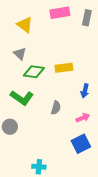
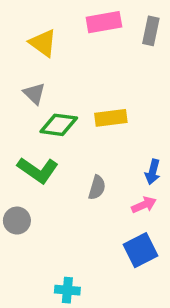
blue arrow: (85, 91) -> (153, 172), moved

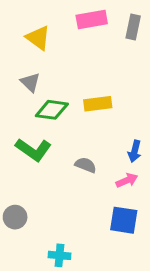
gray semicircle: (97, 187) -> (86, 165), turned -85
gray circle: (17, 221) -> (15, 217), moved
blue square: (140, 250) -> (124, 220), turned 36

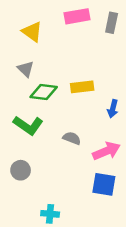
blue arrow: (135, 151) -> (113, 109), moved
pink arrow: (127, 180) -> (106, 151), size x1.5
gray circle: (15, 217) -> (21, 170), moved

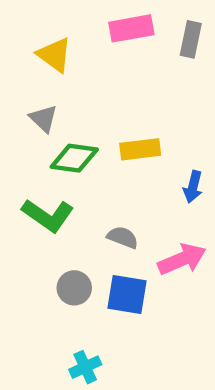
gray circle: (21, 170) -> (74, 288), moved
blue square: (104, 184) -> (127, 294), moved
cyan cross: (50, 214) -> (85, 367), turned -30

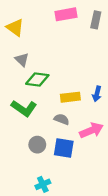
yellow triangle: (54, 55) -> (15, 28), moved
yellow rectangle: (140, 149) -> (70, 97), moved

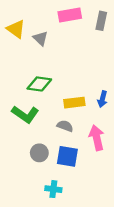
gray triangle: (22, 60) -> (40, 38), moved
pink arrow: (91, 130) -> (97, 138), turned -80
cyan cross: (43, 184) -> (53, 189), moved, turned 32

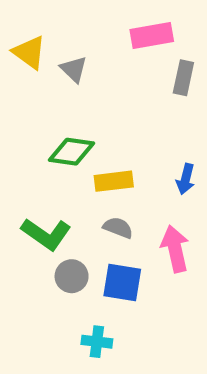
pink rectangle: (70, 15) -> (152, 35), moved
gray rectangle: (101, 21) -> (183, 78), moved
yellow rectangle: (74, 103) -> (114, 181), moved
green L-shape: (25, 114) -> (46, 234), moved

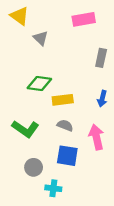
yellow triangle: (29, 52) -> (20, 16), moved
gray rectangle: (183, 78) -> (101, 58), moved
gray circle: (72, 276) -> (34, 167), moved

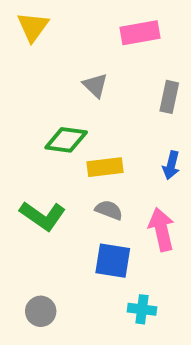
yellow triangle: (20, 16) -> (33, 27), turned 30
gray triangle: (41, 38) -> (95, 85), moved
gray circle: (34, 167) -> (41, 311), moved
cyan cross: (53, 188) -> (142, 309), moved

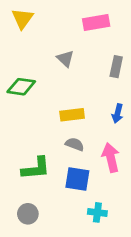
green diamond: (66, 140) -> (21, 87), moved
green L-shape: (43, 216) -> (36, 168), moved, turned -40

